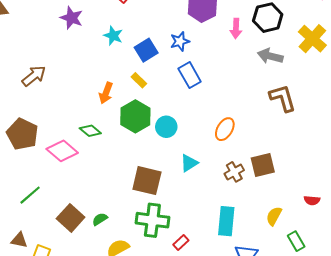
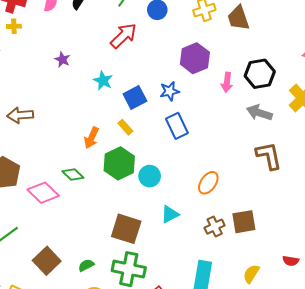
purple star: (72, 18) -> (62, 60), size x0.7
brown arrow: (34, 76) -> (20, 115), turned -150
green semicircle: (100, 219) -> (86, 265), moved

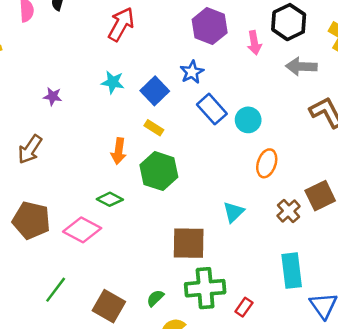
purple star: (62, 60) -> (53, 96), moved
brown arrow: (20, 115) -> (30, 149), turned -35
cyan circle: (150, 176) -> (248, 120), moved

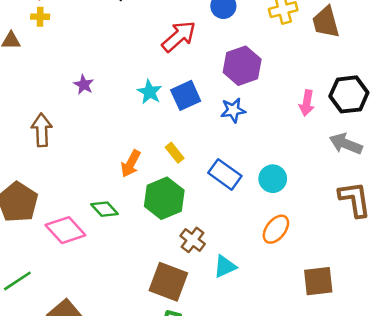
purple hexagon: (210, 26) -> (242, 66), moved
blue square: (155, 91) -> (186, 95), moved
blue rectangle: (212, 109) -> (225, 174), moved, turned -32
brown arrow: (30, 149) -> (42, 130), turned 124
brown cross: (289, 211) -> (193, 240), moved, turned -30

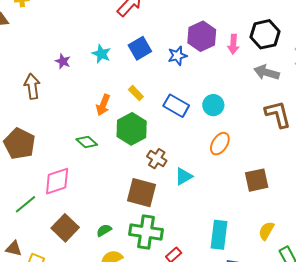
purple hexagon: (242, 66) -> (202, 36), moved
purple star: (84, 85) -> (63, 61), moved
cyan star: (150, 92) -> (101, 54), moved
pink diamond: (65, 230) -> (57, 181), moved, turned -60

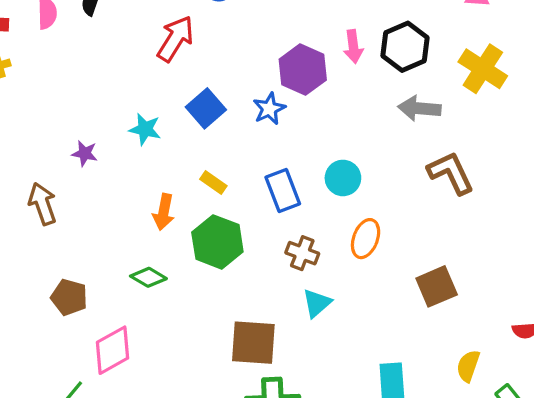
pink arrow: (233, 44) -> (353, 47), moved
blue rectangle: (176, 106) -> (283, 190), turned 50
brown pentagon: (19, 144) -> (69, 297), moved, size x0.7
brown cross: (157, 159) -> (302, 253), moved

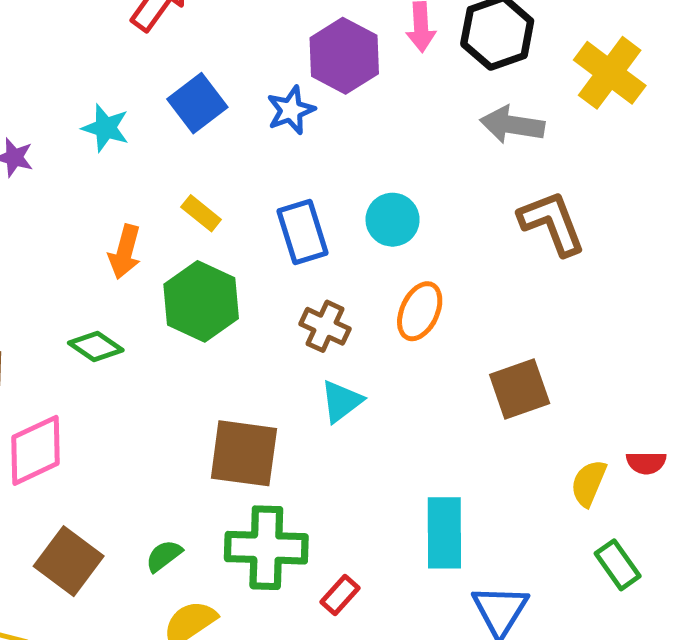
yellow semicircle: (468, 366) -> (589, 483), moved

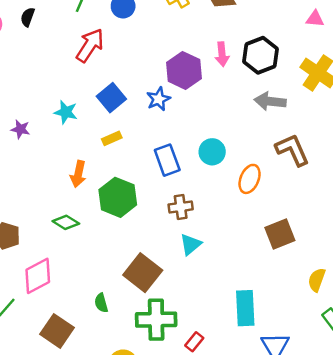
yellow rectangle: (201, 213) -> (112, 138), moved, turned -60
orange ellipse: (420, 311) -> (250, 179), moved
brown cross: (325, 326) -> (181, 207), turned -30
brown square: (244, 453) -> (143, 273), turned 33
green semicircle: (164, 556) -> (101, 303), moved, turned -66

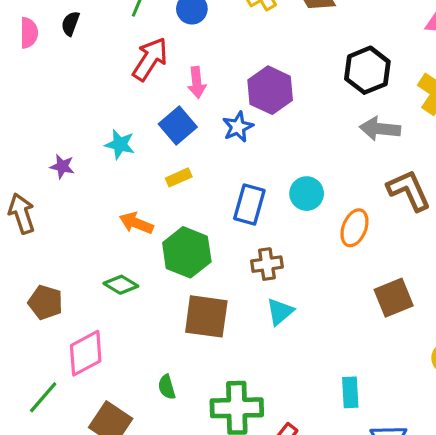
pink arrow: (222, 54) -> (197, 82), moved
blue rectangle: (167, 160) -> (249, 204), turned 36
orange arrow: (78, 174) -> (136, 223), turned 100
brown square: (143, 273) -> (206, 316), moved, turned -30
cyan rectangle: (245, 308) -> (350, 392), size x0.7

